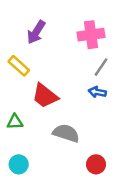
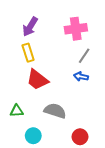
yellow rectangle: (19, 66) -> (28, 53), moved, turned 30
green triangle: (15, 122) -> (17, 111), moved
cyan circle: (19, 164) -> (33, 136), moved

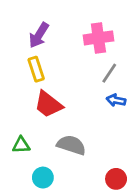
blue arrow: (81, 77) -> (116, 100), moved
red circle: (80, 137) -> (116, 179), moved

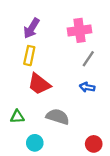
yellow rectangle: (36, 69) -> (29, 56), turned 30
blue arrow: (116, 100) -> (87, 87), moved

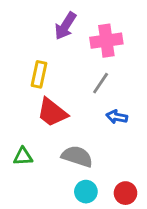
purple arrow: (31, 28) -> (65, 26), moved
gray line: (88, 59) -> (101, 83), moved
cyan circle: (35, 143) -> (86, 192), moved

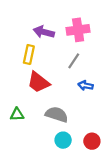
purple arrow: (65, 26) -> (44, 32), moved, turned 72

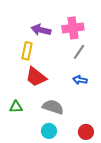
gray line: (74, 61) -> (79, 52), moved
cyan circle: (63, 140) -> (49, 131), moved

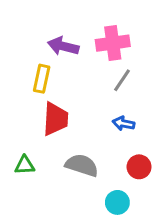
red trapezoid: (36, 77) -> (56, 119), turned -125
cyan circle: (49, 131) -> (117, 202), moved
red circle: (86, 132) -> (139, 167), moved

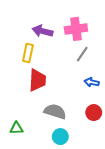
blue arrow: (124, 124) -> (92, 82), moved
green triangle: (25, 165) -> (16, 128), moved
cyan circle: (117, 202) -> (60, 137), moved

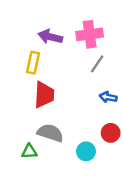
gray semicircle: (55, 111) -> (50, 133), moved
green triangle: (16, 128) -> (29, 151), moved
cyan circle: (60, 137) -> (86, 151), moved

